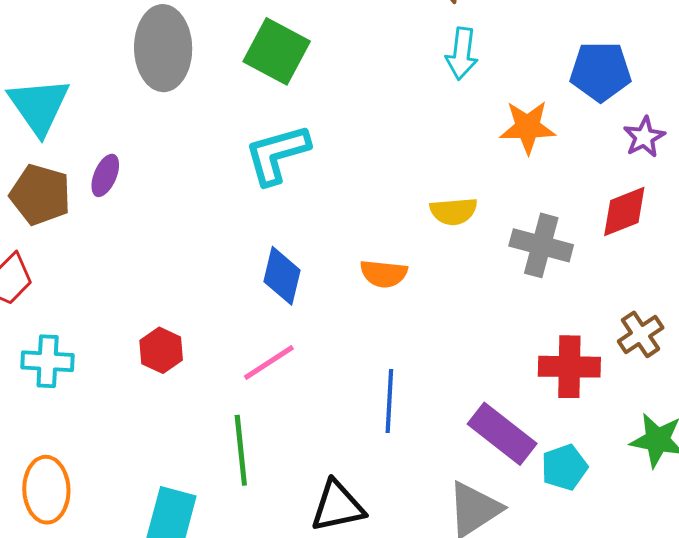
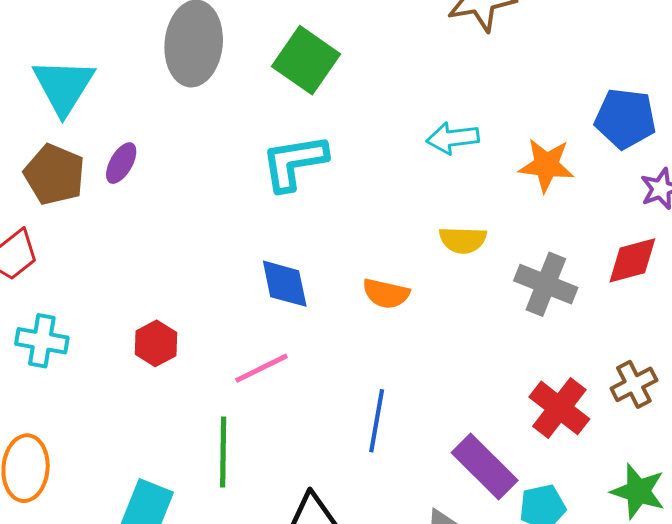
cyan arrow: (462, 54) -> (453, 138), moved, turned 69
blue diamond: (282, 276) -> (285, 284), turned -32
red cross: (569, 367) -> (559, 408), turned 30

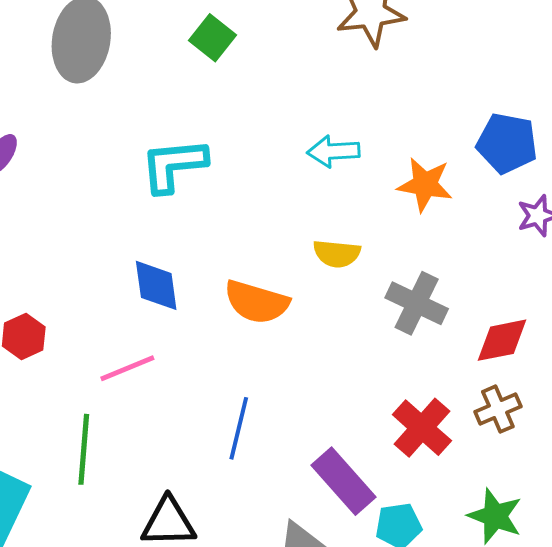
green square: (306, 60) -> (212, 38), moved, size x0.7
red diamond: (632, 260) -> (502, 340), moved
orange semicircle: (386, 294) -> (257, 302), size x1.4

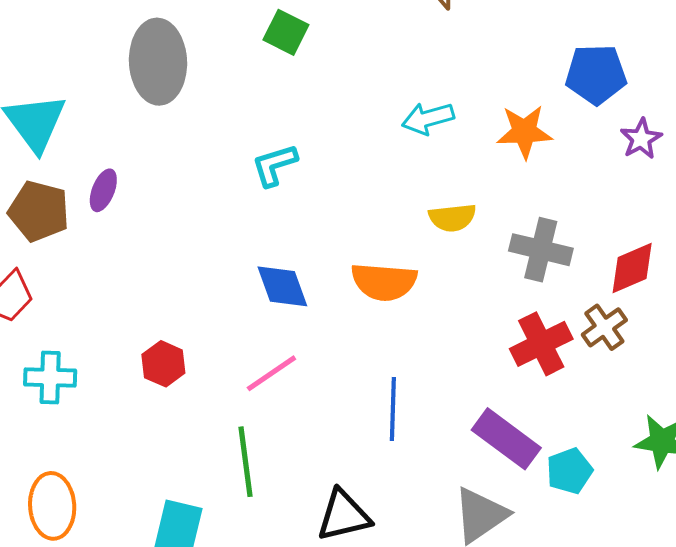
cyan L-shape: (174, 165) -> (274, 165), size x0.7
brown cross: (498, 409) -> (604, 327), moved
red cross: (422, 428) -> (541, 344), moved, turned 34

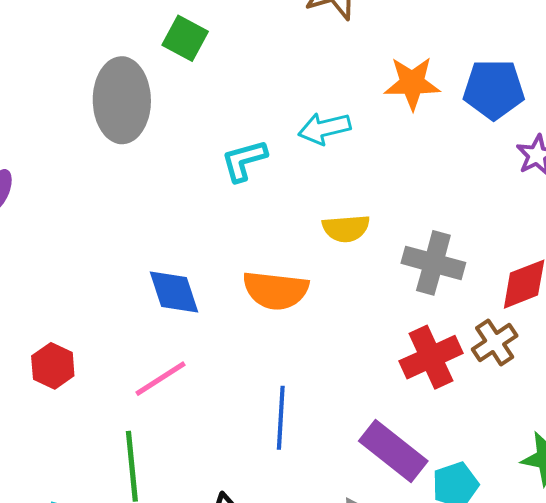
gray ellipse: (158, 62) -> (122, 100), moved
orange star: (524, 132) -> (412, 83), moved
cyan L-shape: (274, 165) -> (244, 160), moved

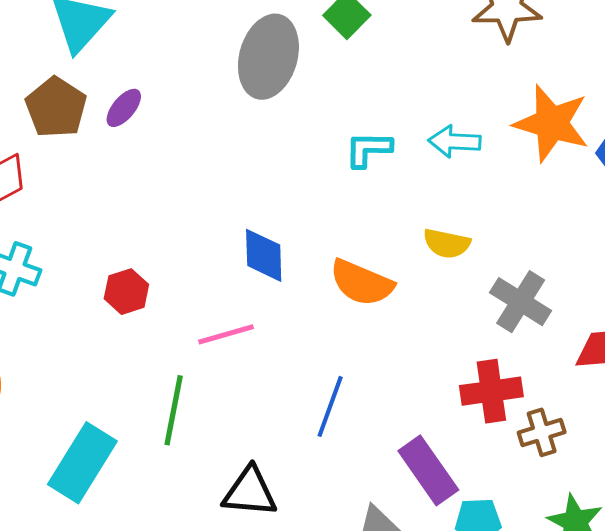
orange star: (412, 83) -> (552, 123), size x1.4
brown cross: (495, 342) -> (542, 432), moved

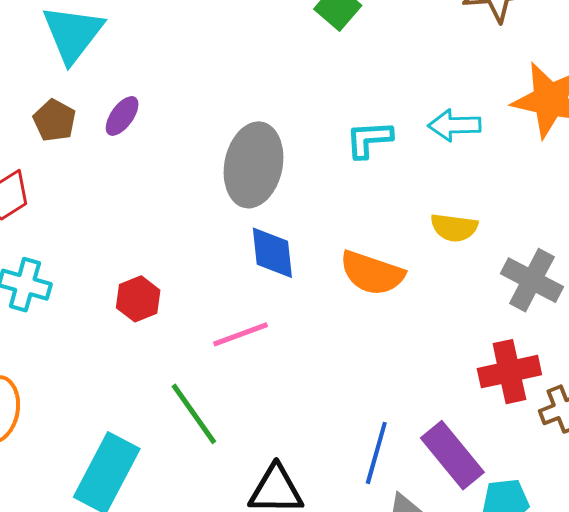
gray ellipse: (268, 57) -> (253, 165), moved
brown pentagon: (56, 107) -> (54, 120), size x0.7
blue line: (330, 406) -> (376, 453), moved
green line: (174, 410) -> (194, 414), turned -42

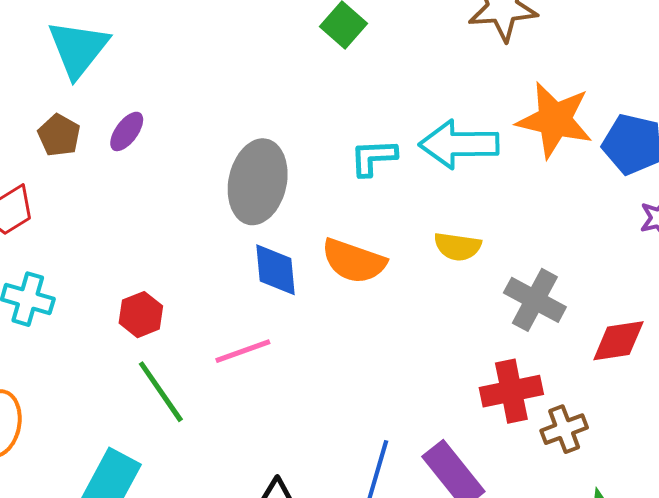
cyan arrow: (454, 125) -> (459, 144), size x1.5
orange semicircle: (372, 273) -> (354, 261), moved
green line: (194, 414) -> (161, 392), moved

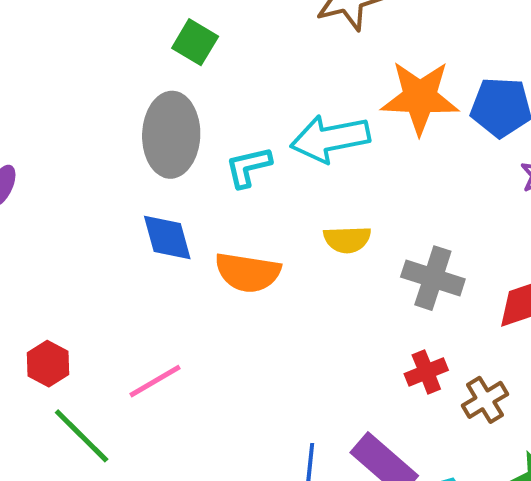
gray ellipse: (258, 182) -> (171, 135), moved
blue diamond: (276, 270) -> (167, 237), moved
red cross: (511, 391) -> (426, 372), size x0.7

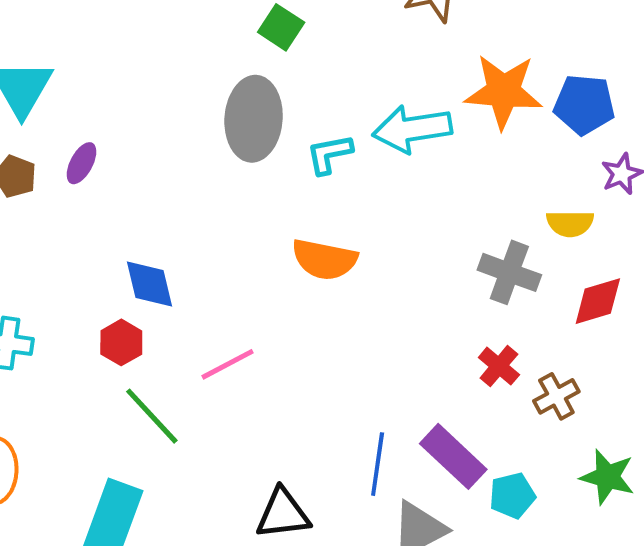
blue diamond: (167, 237) -> (149, 284), moved
yellow semicircle: (347, 239) -> (570, 223), moved
red cross: (426, 372) -> (499, 366), turned -30

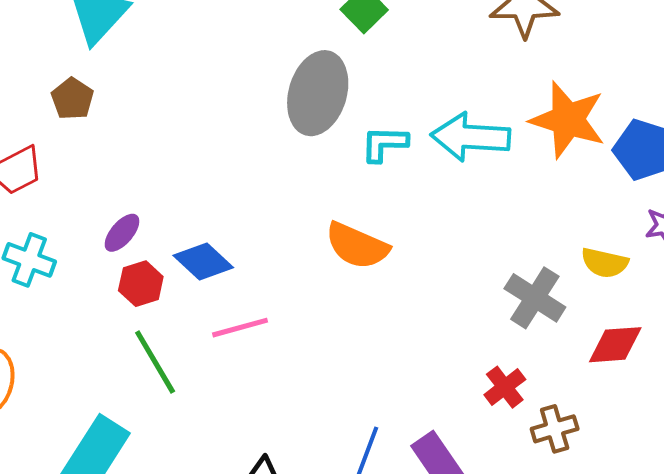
purple ellipse: (81, 163) -> (122, 233), moved
blue diamond: (149, 284) -> (203, 262), moved, turned -46

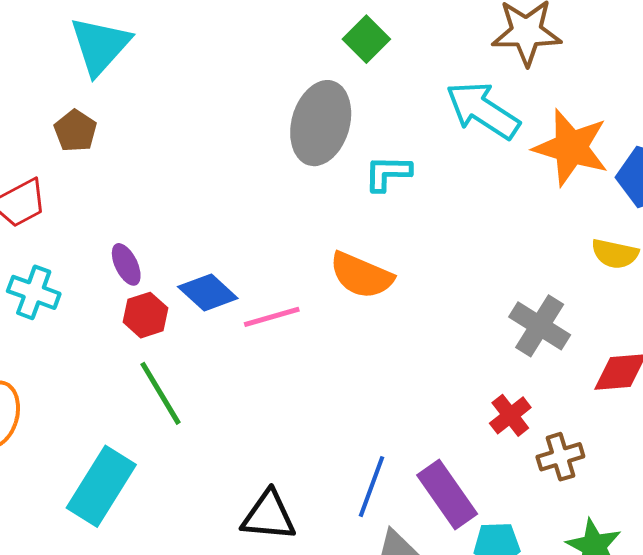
cyan arrow: (471, 137) -> (483, 110), moved, turned 30
purple ellipse: (122, 233) -> (126, 264), turned -66
yellow semicircle: (605, 263) -> (615, 254), moved
pink line: (240, 328) -> (272, 317), moved

